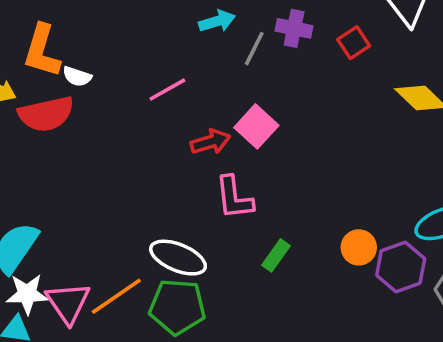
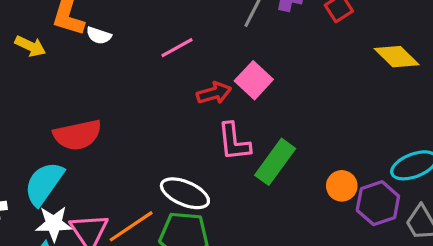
red semicircle: (46, 114) -> (77, 135), moved
green rectangle: (276, 255) -> (275, 162), moved, size x1.6

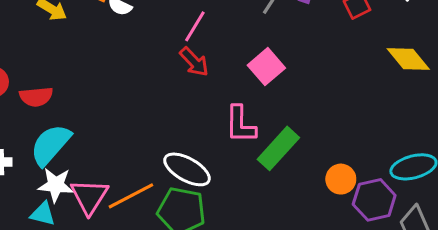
pink line: (177, 48) -> (195, 26), turned -36
red arrow: (214, 93) -> (194, 62), moved, turned 56
red semicircle: (77, 135) -> (36, 97), moved, size x0.7

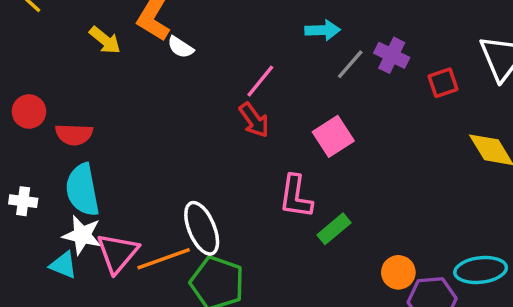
cyan semicircle: (50, 145) -> (82, 190), turned -60
green rectangle: (278, 148) -> (334, 229), size x0.7
white ellipse: (187, 169) -> (202, 228), moved, turned 30

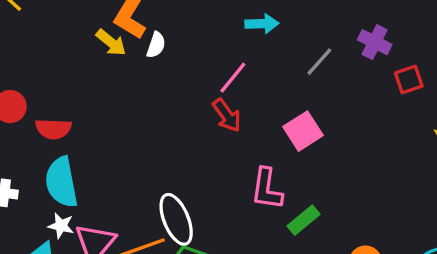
cyan arrow: (323, 30) -> (262, 24), moved
yellow arrow: (105, 40) -> (111, 43), moved
white semicircle: (180, 47) -> (156, 45), turned -105
purple cross: (392, 55) -> (375, 42), moved
white star: (82, 235) -> (61, 226), size x0.7

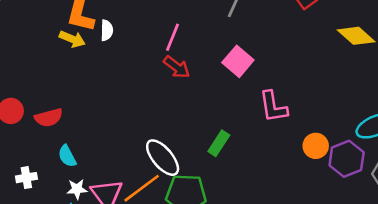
cyan semicircle: (61, 182) -> (67, 156), size x0.6
pink L-shape: (267, 189) -> (273, 107), moved
green rectangle: (304, 220) -> (219, 143), moved

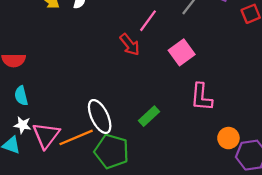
pink line: (173, 37) -> (148, 21), moved

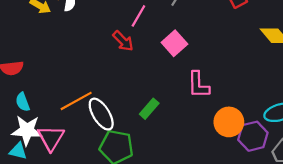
white star: (22, 125) -> (27, 130), size x1.8
orange line: (76, 137) -> (76, 101), moved
orange circle: (228, 138) -> (229, 122), size x1.4

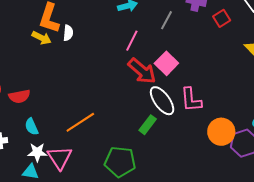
red arrow: (123, 41) -> (142, 71), moved, size x1.4
white ellipse: (101, 114) -> (162, 101), moved
white star: (27, 130) -> (37, 152), size x0.7

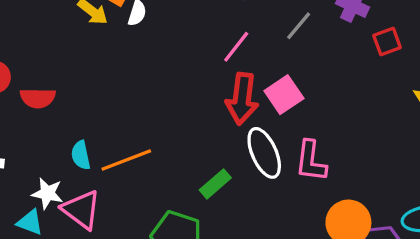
red arrow: (142, 71) -> (242, 99), turned 44
green rectangle: (148, 125) -> (215, 184), moved
cyan semicircle: (31, 127) -> (81, 155), moved
pink triangle: (60, 158) -> (81, 210), turned -32

